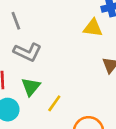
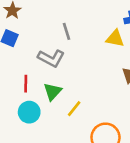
gray line: (16, 21) -> (67, 31), moved

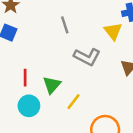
yellow triangle: (115, 38) -> (113, 31), turned 42
gray L-shape: (51, 58) -> (87, 57), moved

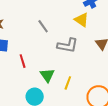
red line: (25, 78) -> (23, 61), moved

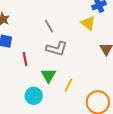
gray L-shape: (68, 45) -> (57, 49), moved

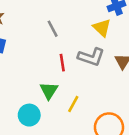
gray L-shape: (57, 49) -> (91, 57), moved
red line: (25, 59) -> (62, 63), moved

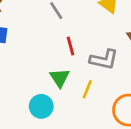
gray L-shape: (91, 57) -> (104, 60), moved

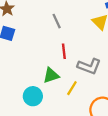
green triangle: (60, 78) -> (51, 75), turned 36

